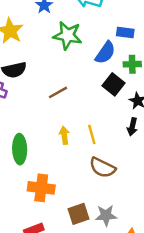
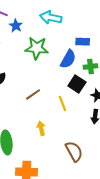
yellow line: (92, 134) -> (62, 104), moved
brown semicircle: (102, 168) -> (74, 151), turned -140

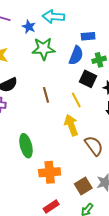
blue star: (16, 26) -> (29, 27), moved
brown line: (33, 94) -> (46, 95), turned -63
yellow arrow: (41, 128) -> (71, 125), moved, size x1.5

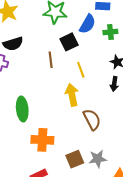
black square: (88, 79) -> (69, 42), moved, turned 30

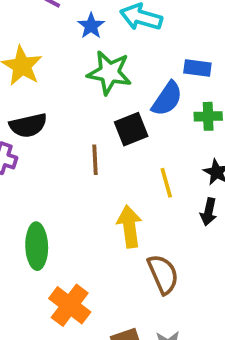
yellow line: (81, 70) -> (166, 183), moved
orange cross: (42, 140) -> (70, 305), turned 30

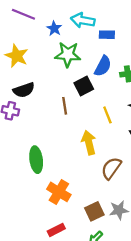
blue rectangle: (197, 68) -> (107, 35), moved
brown semicircle: (163, 274) -> (111, 168), turned -115

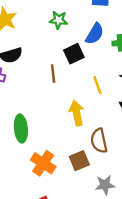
green star: (68, 54) -> (59, 20), size x0.7
brown semicircle: (111, 168) -> (99, 141), turned -50
brown square: (94, 211) -> (79, 161), moved

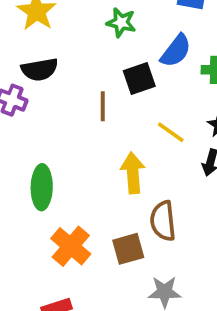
yellow line: (97, 85) -> (171, 132), turned -42

